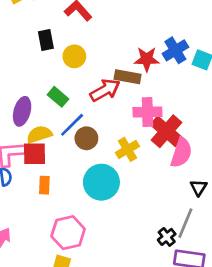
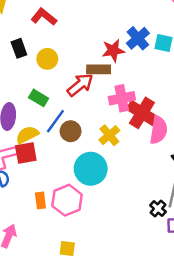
orange rectangle: (44, 185) -> (40, 200), moved
pink hexagon: (68, 233) -> (67, 200), moved

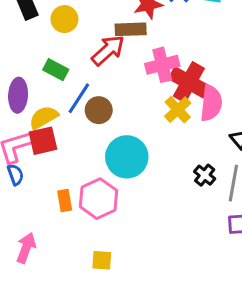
yellow cross: (109, 135) -> (178, 110), moved
black cross: (158, 209) -> (205, 175), moved

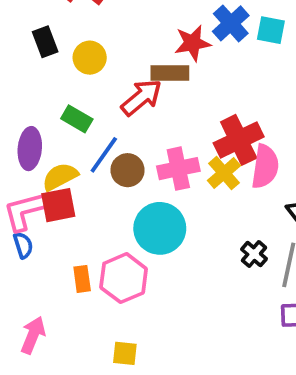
pink cross: (162, 65) -> (178, 169), moved
red cross: (189, 82) -> (239, 140), turned 33

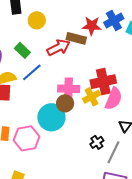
brown circle: (128, 170) -> (65, 103), moved

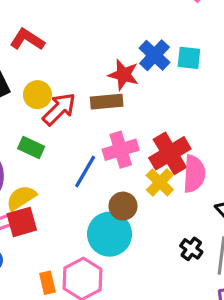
red star: (92, 26) -> (123, 75), turned 30
red arrow: (58, 47) -> (59, 109), moved
blue line: (32, 72) -> (85, 171), moved
pink cross: (69, 89) -> (121, 150), moved

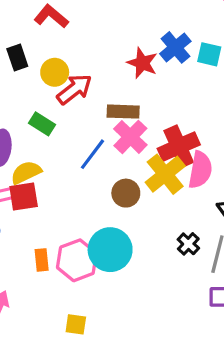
brown rectangle: (107, 102) -> (123, 112), moved
pink cross: (121, 150) -> (130, 137), turned -36
yellow cross: (160, 182) -> (165, 174), size x1.4
cyan circle: (110, 234) -> (110, 250), moved

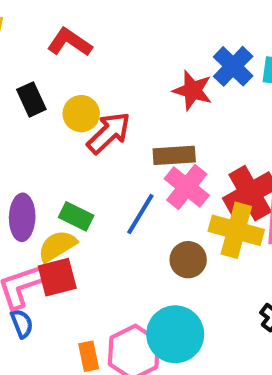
green rectangle: (42, 124) -> (76, 216), moved
yellow cross: (165, 174) -> (236, 230), turned -30

